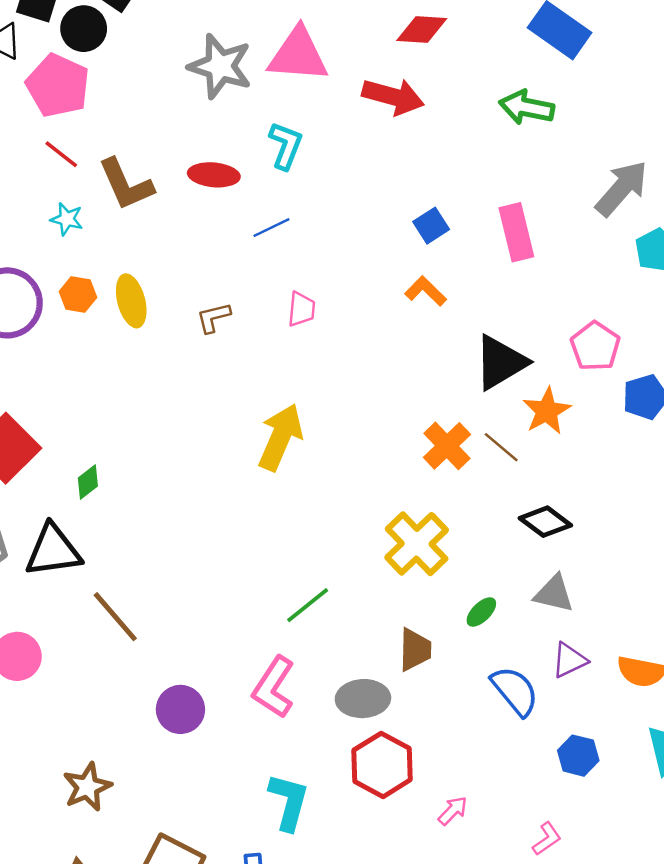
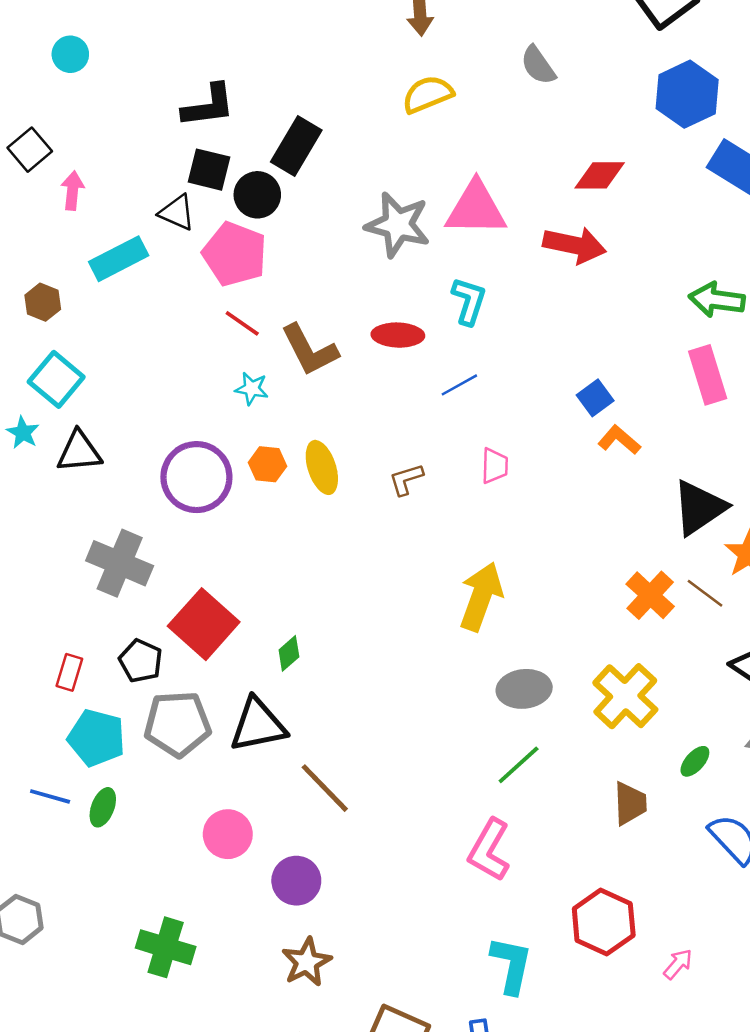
green arrow: (527, 107) -> (717, 300), moved
blue square: (431, 226) -> (595, 398), moved
gray ellipse: (363, 699) -> (524, 689), moved
purple circle: (180, 709) -> (296, 881), moved

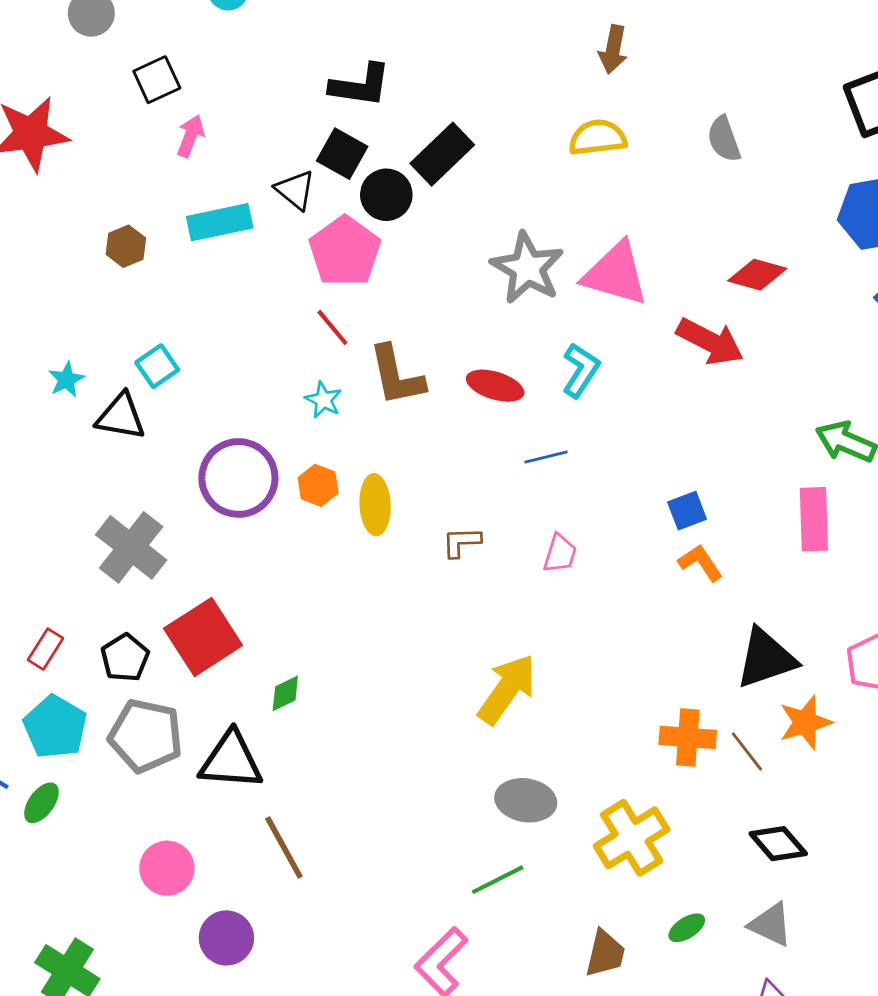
cyan square: (56, 379) -> (157, 366), moved, size x0.7
orange cross: (650, 595) -> (688, 737), turned 36

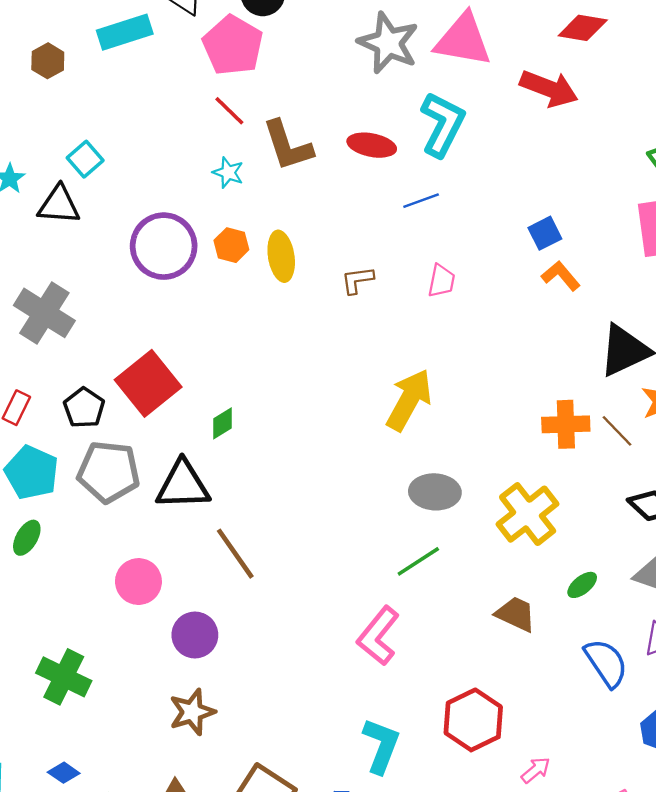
cyan L-shape: (581, 370) -> (443, 124), size x1.4
gray cross: (131, 547) -> (44, 313), moved
brown trapezoid: (605, 954) -> (516, 614), turned -72

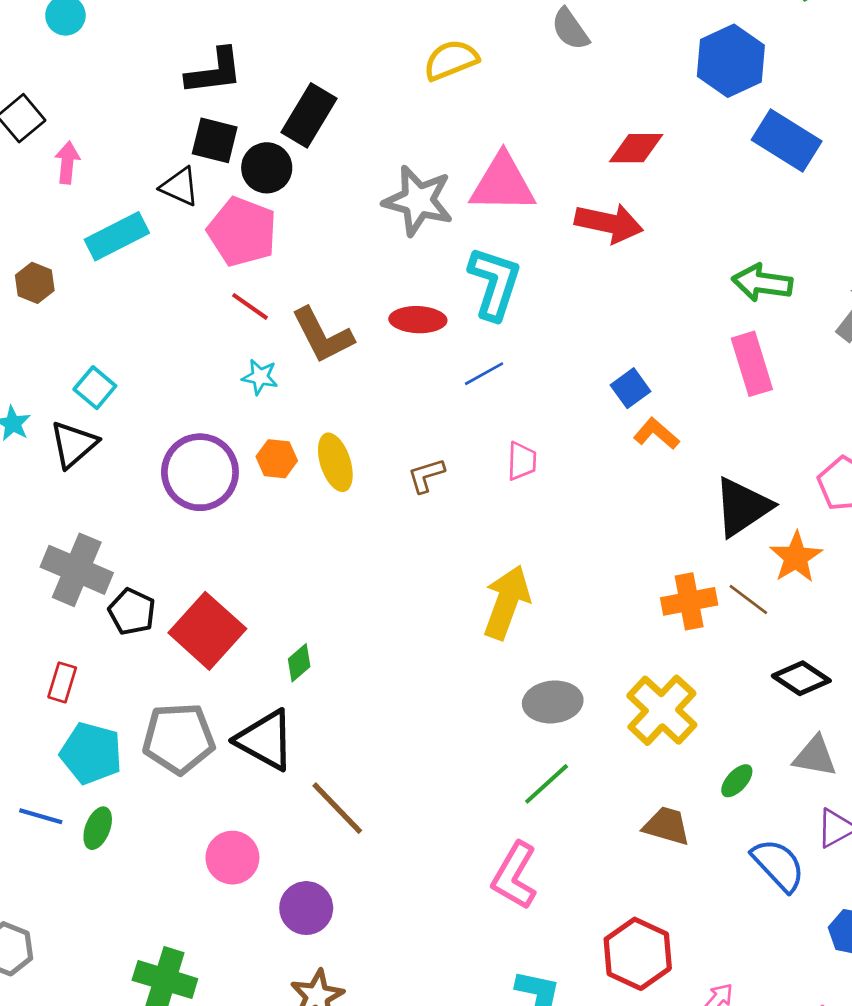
black triangle: (59, 205) -> (74, 444), turned -36
black pentagon: (84, 408) -> (132, 612), moved
black triangle: (183, 485) -> (265, 740), turned 40

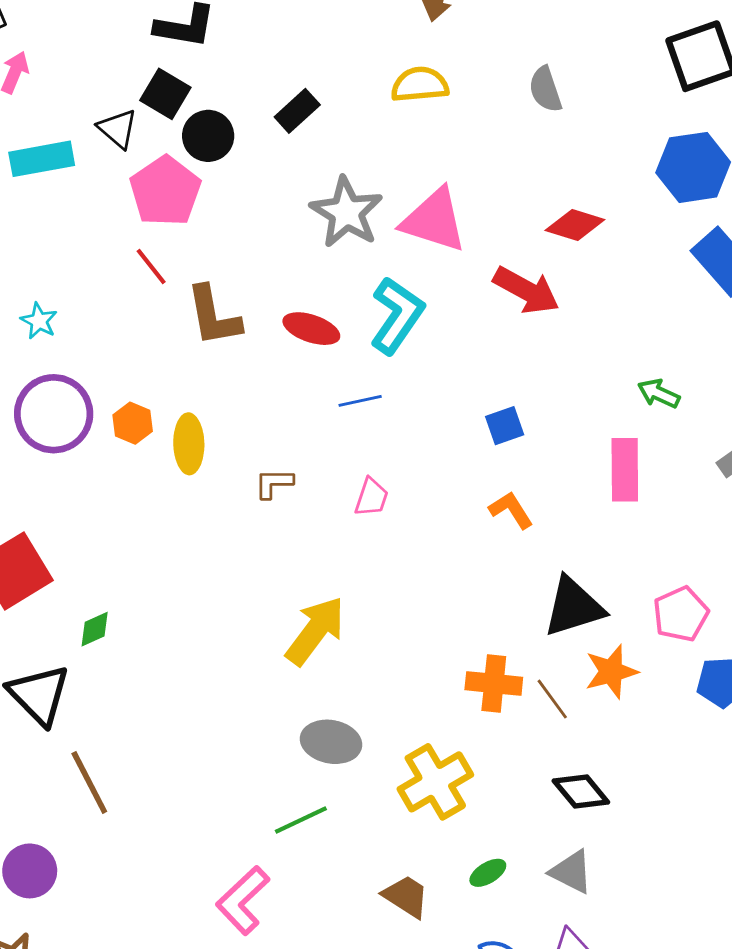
black rectangle: (309, 115) -> (297, 111), moved, size x0.7
green arrow: (762, 283) -> (659, 394), size x0.7
cyan star: (260, 377) -> (39, 321), moved
blue square: (630, 388) -> (505, 426), moved

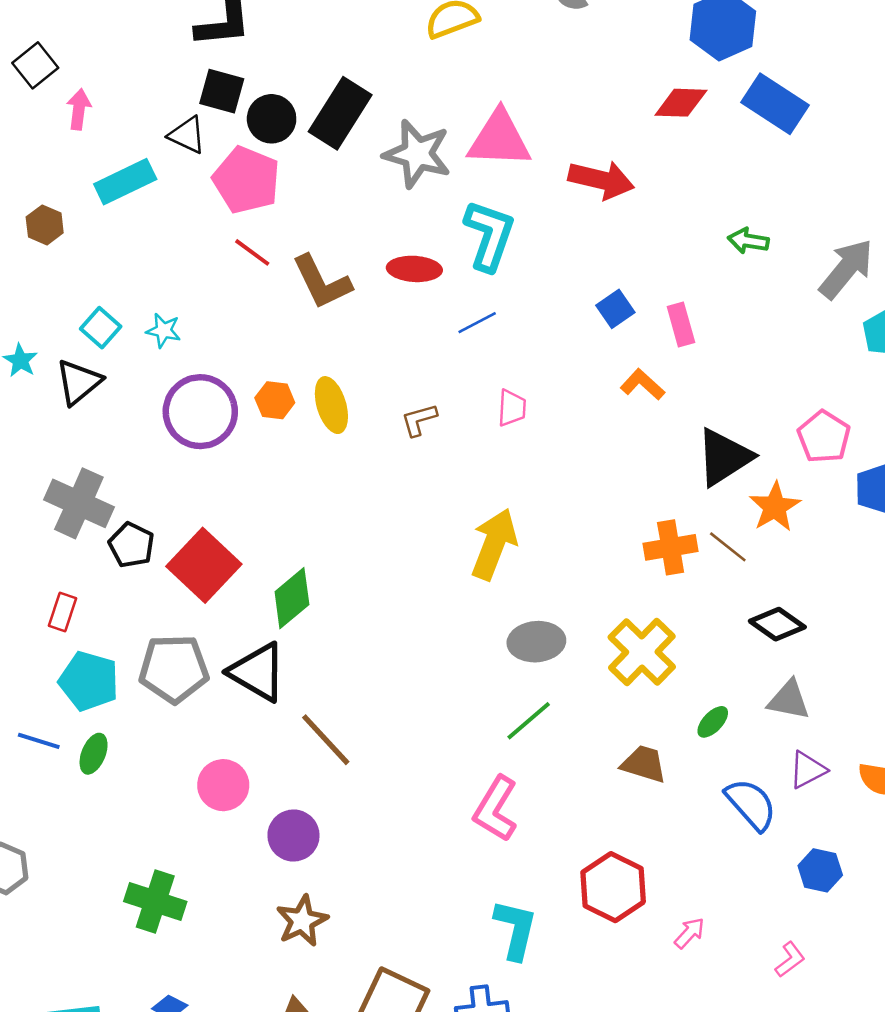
black rectangle: (297, 111) -> (340, 113), moved, size x1.6
red diamond: (575, 225) -> (681, 103), moved
pink rectangle: (625, 470) -> (681, 325), moved, size x0.7
green diamond: (95, 629) -> (292, 598), size x1.6

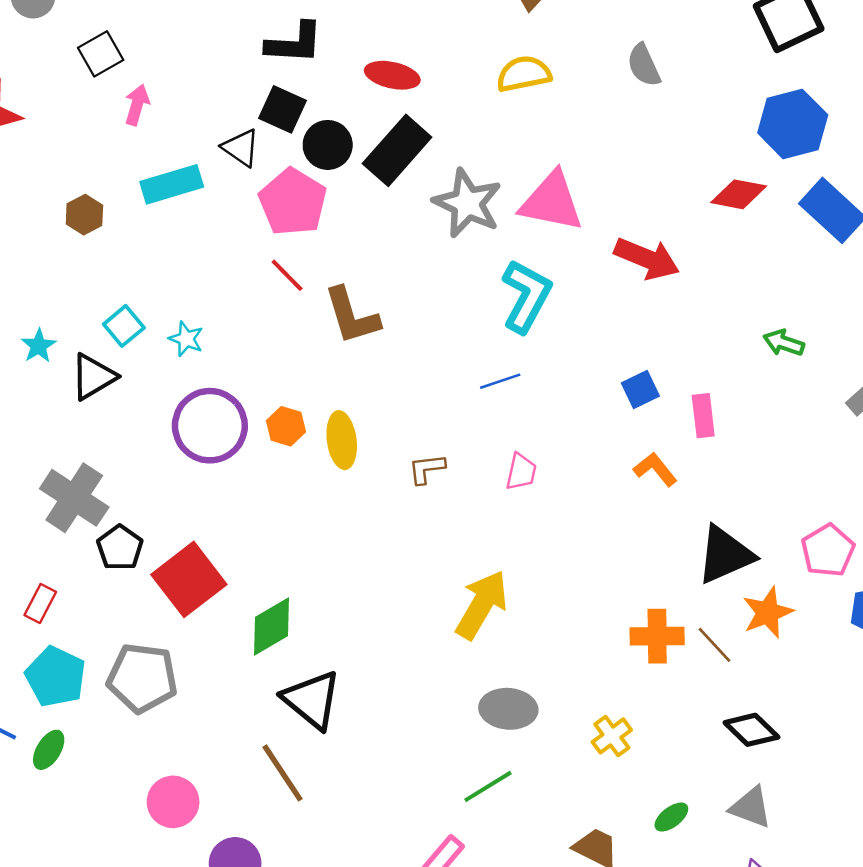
red ellipse: (414, 269) -> (392, 75), moved
yellow cross: (642, 652) -> (612, 736), size x0.6
black triangle: (258, 672) -> (312, 700), moved

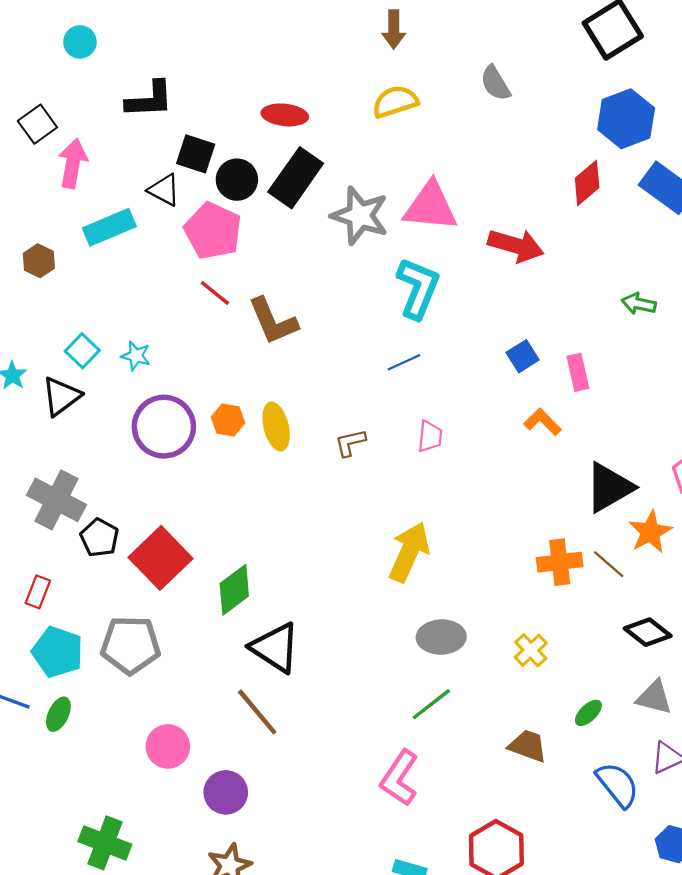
black L-shape: (294, 43) -> (150, 100), moved
pink arrow: (137, 105) -> (73, 163), size x1.4
red diamond: (739, 194) -> (587, 183), turned -45

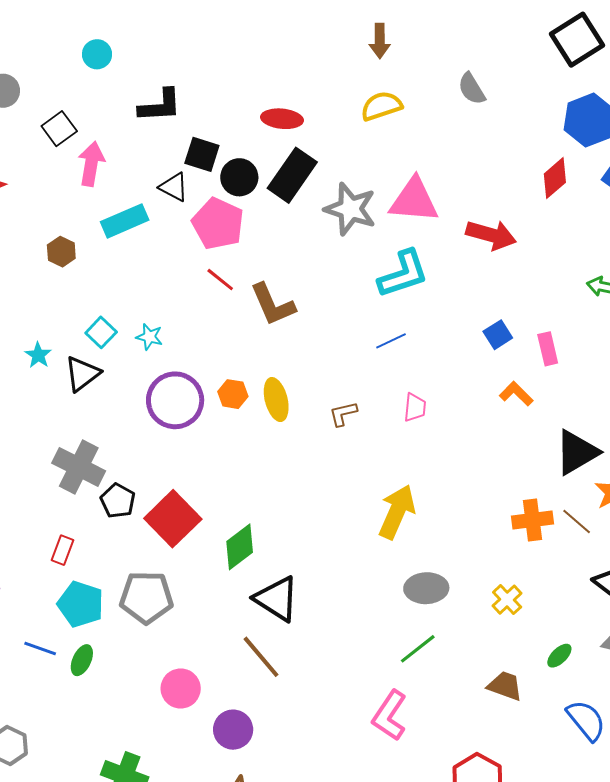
cyan L-shape: (418, 288) -> (403, 274), turned 50

